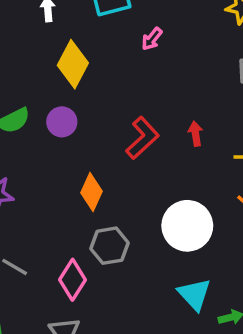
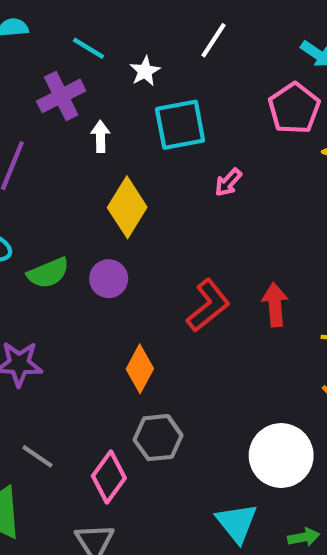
red arrow: (196, 134) -> (275, 305), size x1.4
white circle: (187, 226) -> (281, 456), moved
cyan triangle: (194, 294) -> (237, 523), moved

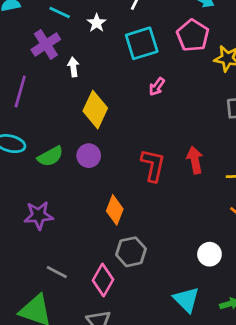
cyan square: (180, 125) -> (142, 43), moved
red L-shape: (208, 305) -> (153, 165), turned -32
white circle: (281, 456) -> (209, 254), size x0.6

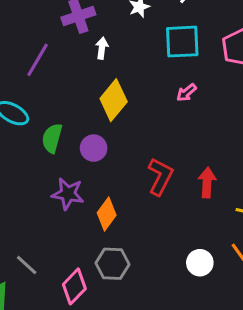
green semicircle: (50, 156) -> (52, 138), turned 120
purple star: (39, 215) -> (68, 194), moved
white circle: (209, 254) -> (200, 263), moved

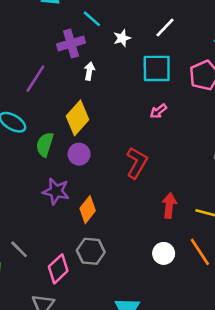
yellow diamond: (114, 100) -> (78, 118), moved
red L-shape: (160, 177) -> (137, 163), moved
red arrow: (207, 183) -> (169, 206), moved

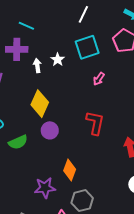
white star: (122, 38) -> (58, 60), moved
purple cross: (71, 44) -> (17, 49), turned 35
green semicircle: (45, 144) -> (18, 142), moved, turned -114
purple star: (56, 191) -> (45, 188), moved

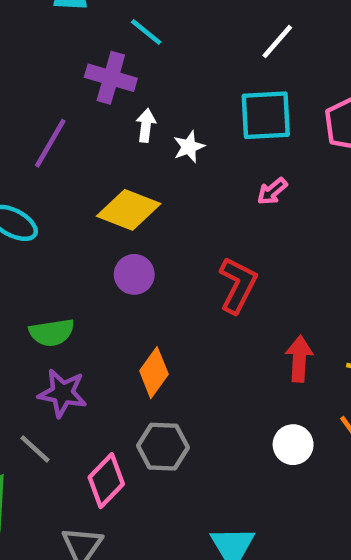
white star: (58, 60) -> (189, 147), moved
yellow diamond: (40, 104) -> (129, 210), turned 72
green semicircle: (18, 142) -> (52, 333), moved
purple star: (45, 188) -> (62, 393), moved

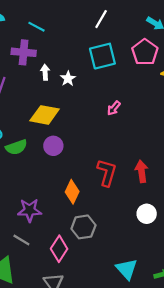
pink arrow: (272, 191) -> (114, 108), moved
red L-shape: (238, 285) -> (107, 173), moved
green semicircle: (52, 333) -> (16, 147), moved

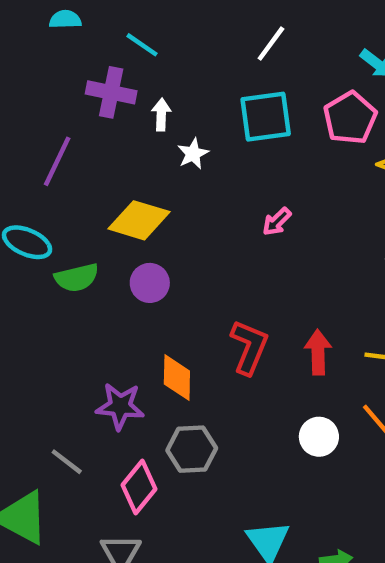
white arrow: (45, 72) -> (161, 115), moved
orange diamond: (72, 192) -> (177, 377), turned -30
purple star: (30, 210) -> (120, 406), moved

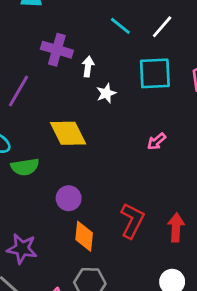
cyan line: (142, 45) -> (120, 26), moved
yellow diamond: (139, 220) -> (68, 133), turned 42
purple circle: (150, 283) -> (69, 198), moved
purple star: (120, 406) -> (22, 249), moved

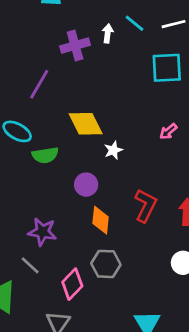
white line: (162, 27) -> (174, 24), turned 35
purple cross: (57, 50) -> (75, 46), turned -32
white arrow: (88, 67) -> (108, 33), moved
white star: (106, 93) -> (113, 150), moved

